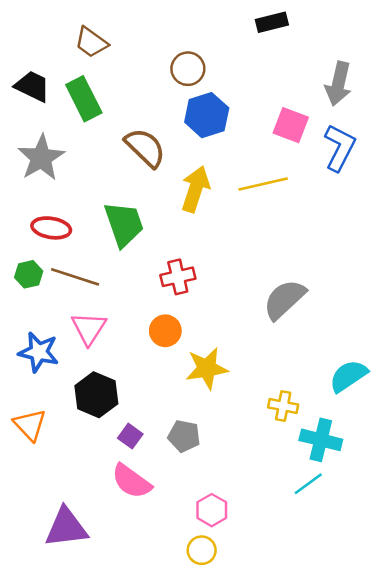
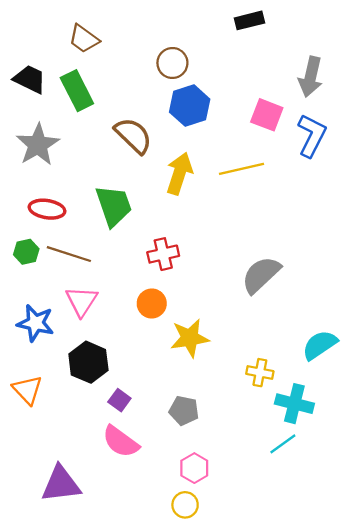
gray pentagon: (184, 436) -> (184, 411), moved

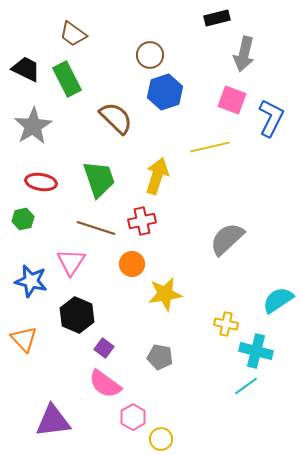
gray arrow: (311, 77) -> (244, 54), moved
yellow arrow: (179, 173) -> (157, 176), moved
brown line: (69, 254) -> (96, 228), moved
pink hexagon: (194, 468) -> (133, 417), moved

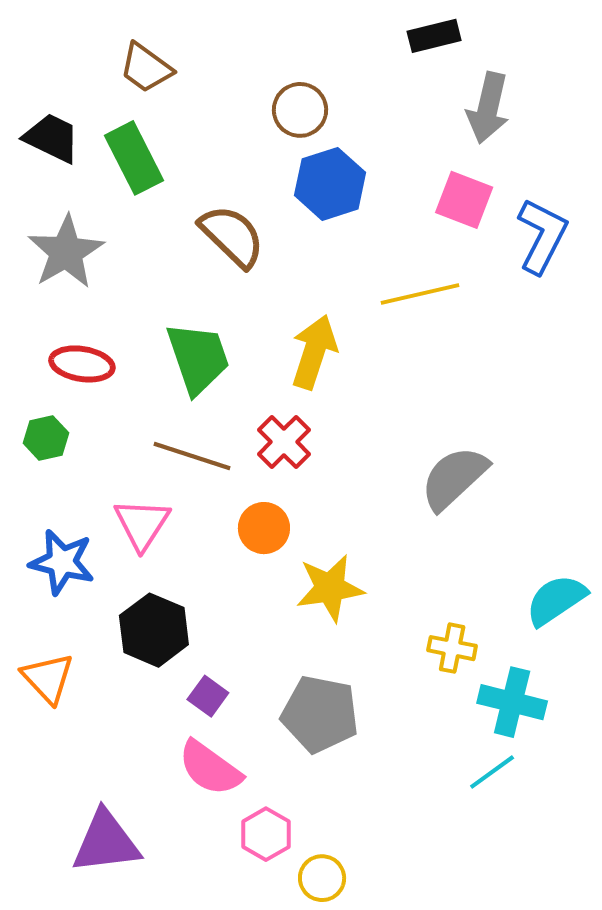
red cross: (142, 221) -> (284, 442), turned -32
gray pentagon: (160, 357) -> (320, 714), size x1.5

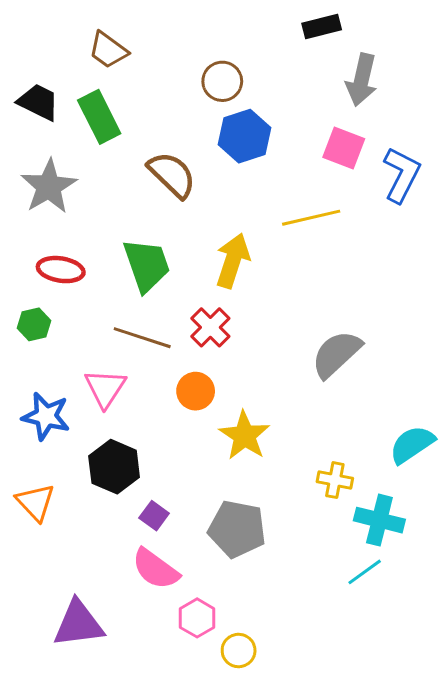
yellow star: (330, 588) -> (244, 436), turned -30

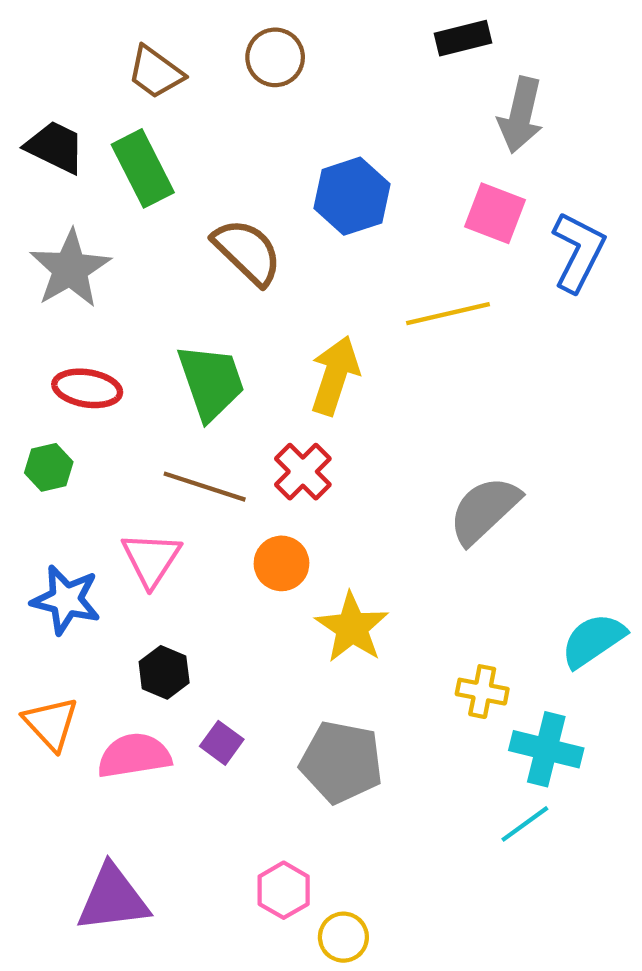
brown circle: (222, 81) -> (275, 57), moved
black hexagon: (114, 467) -> (164, 672), size x0.7
pink semicircle: (156, 569) -> (134, 756), moved, turned 135

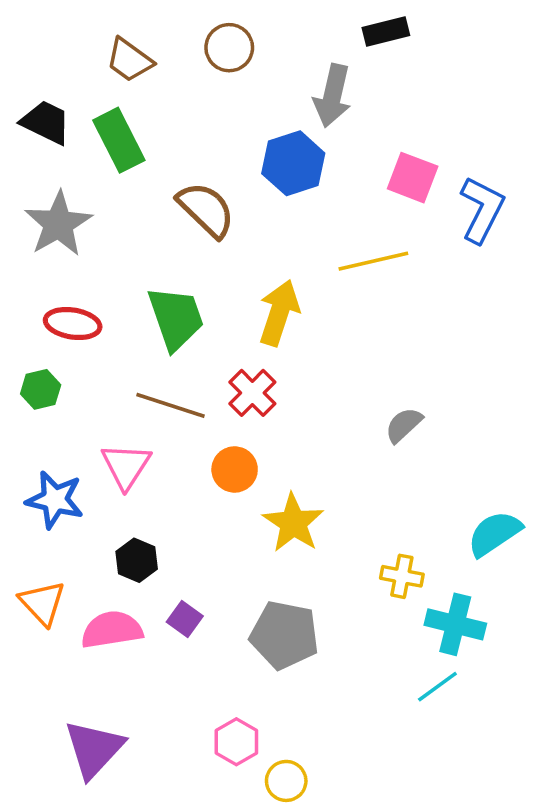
gray arrow: (521, 115) -> (332, 96), moved
gray semicircle: (484, 510) -> (404, 425), size x0.6
purple triangle: (113, 899) -> (94, 749), turned -40

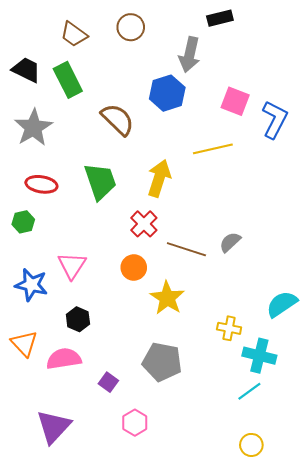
brown line: (170, 405) -> (186, 249), moved
purple square: (185, 619) -> (108, 382), moved
yellow circle: (286, 781) -> (251, 445), moved

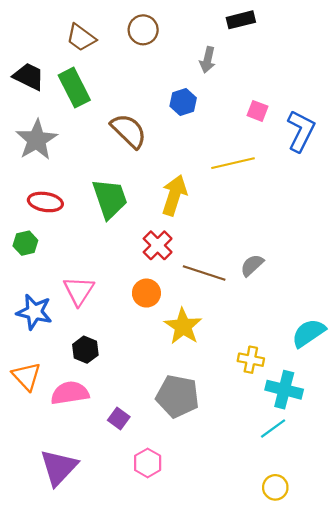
gray arrow: (190, 55) -> (208, 60), size x0.7
blue hexagon: (167, 93) -> (183, 102), size x0.7
pink square: (235, 101) -> (258, 111), size x0.7

